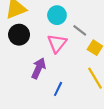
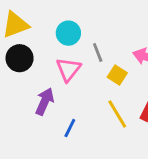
gray line: (80, 30) -> (98, 53), turned 32

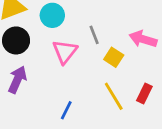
cyan circle: (68, 33) -> (52, 15), moved
purple arrow: (45, 101) -> (17, 80), moved

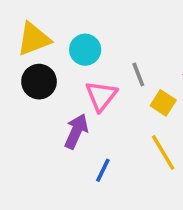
purple arrow: (17, 80) -> (76, 131), moved

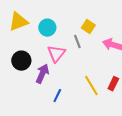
black circle: (39, 82) -> (21, 61), moved
yellow square: (163, 103) -> (88, 27), moved

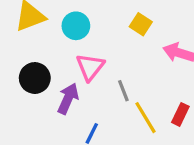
gray line: (77, 42) -> (123, 91), moved

